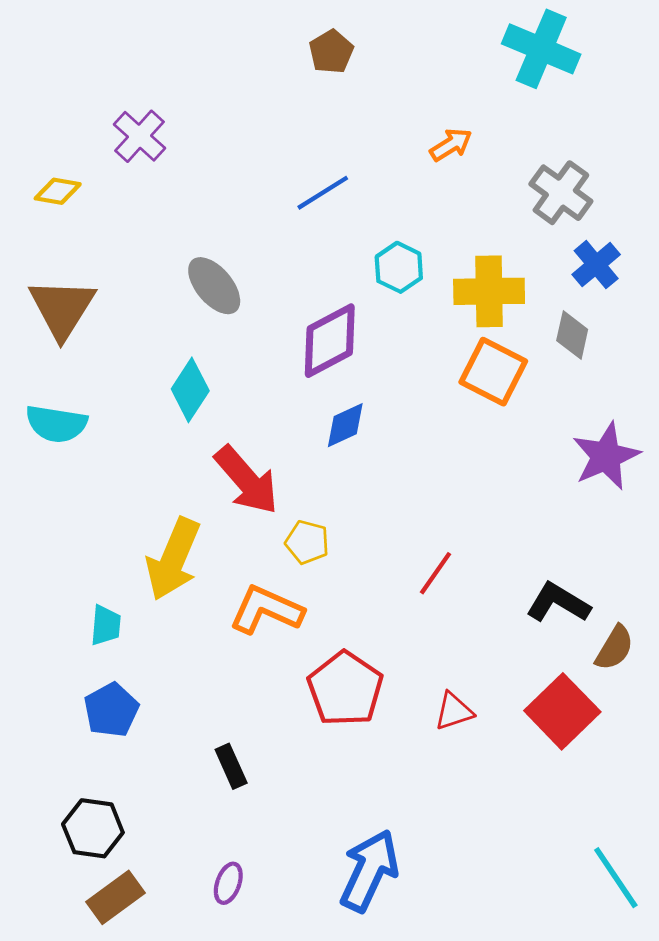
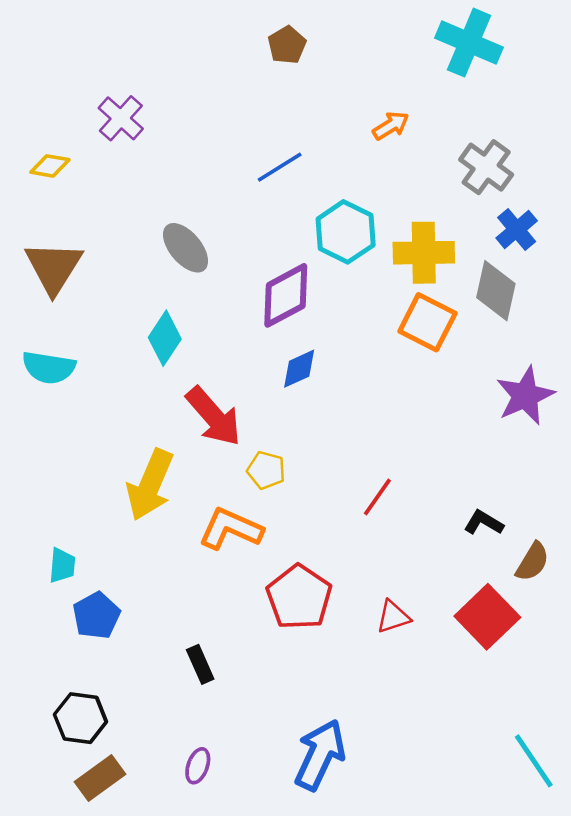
cyan hexagon: (399, 267) -> (346, 232), size x1.4
gray diamond: (572, 335) -> (496, 291), size x1.4
black L-shape: (558, 603) -> (484, 523), size x0.7
cyan trapezoid: (106, 625) -> (62, 565), moved

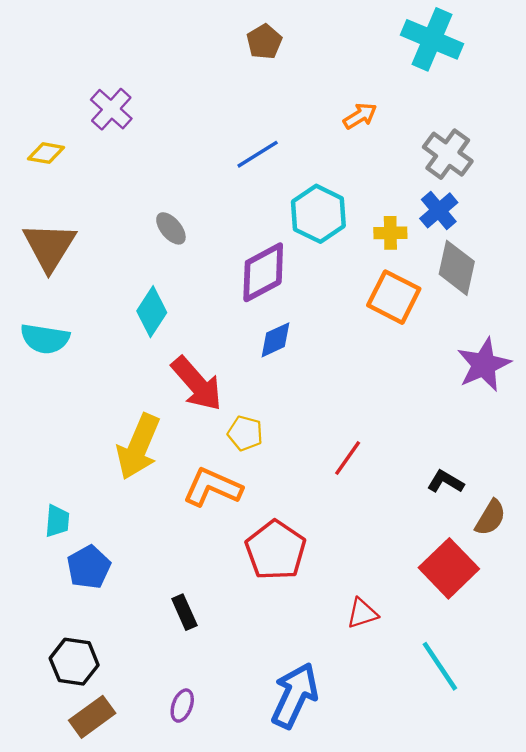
blue cross: (517, 229) -> (439, 210), moved
gray ellipse: (186, 248) -> (171, 228), size x0.7
yellow cross: (424, 253) -> (390, 233), size x0.6
red triangle: (393, 617) -> (362, 613), moved
cyan line: (534, 761) -> (440, 666), moved

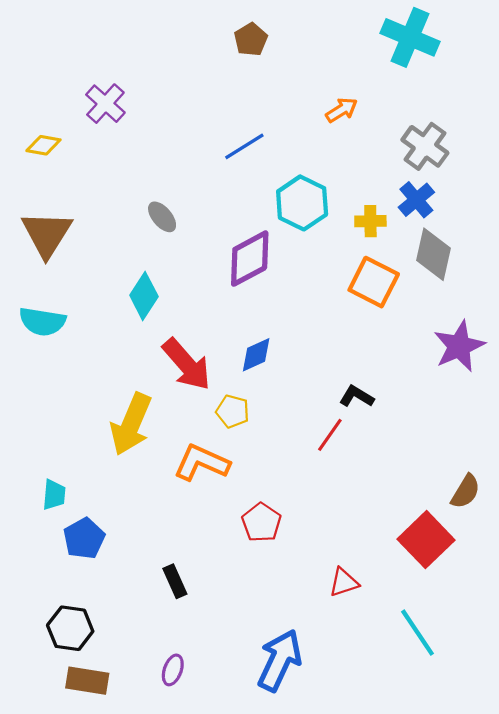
blue diamond: (276, 340) -> (256, 355), moved
black L-shape: (446, 482) -> (357, 396), moved
red pentagon: (276, 550) -> (261, 522), size x0.7
brown rectangle: (92, 717) -> (87, 681), turned 45

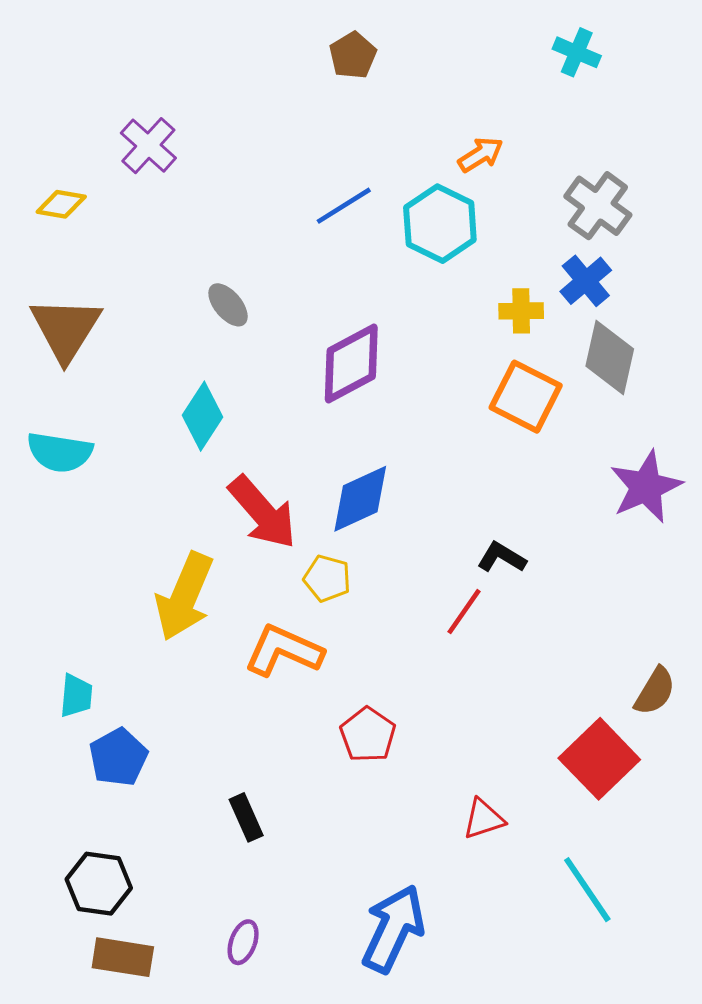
cyan cross: (410, 37) -> (577, 52), size x0.6
cyan hexagon: (302, 203) -> (440, 224), moved
blue diamond: (256, 355) -> (360, 499), size x1.4

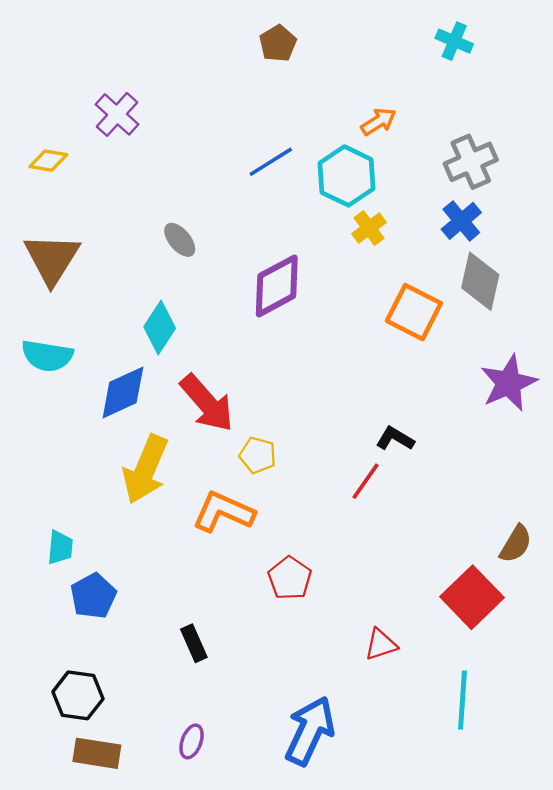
gray cross: (598, 206) -> (471, 162), turned 30
yellow cross: (521, 311) -> (369, 228), moved, turned -36
blue diamond: (360, 499) -> (123, 392), moved
cyan line: (587, 890) -> (462, 700), turned 38

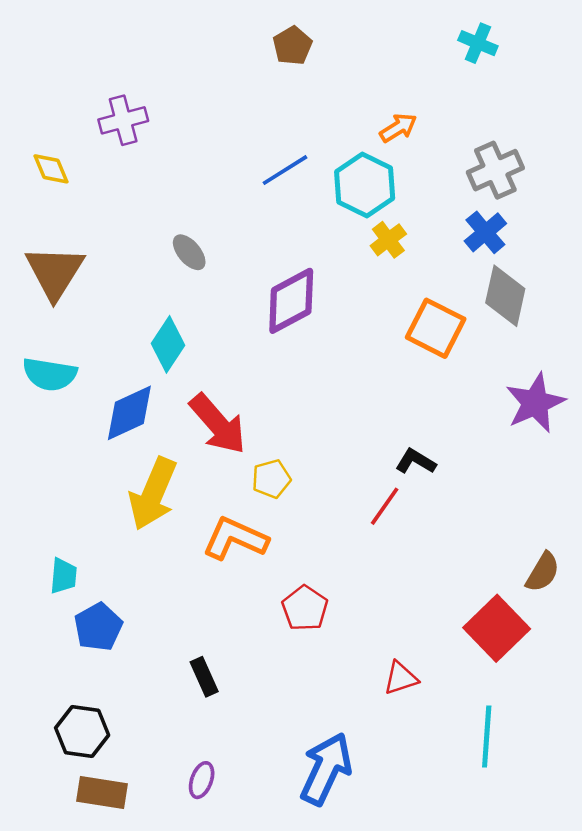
purple cross: (117, 114) -> (123, 120), turned 33
yellow diamond: (48, 161) -> (51, 169), turned 57
yellow pentagon: (258, 455) -> (271, 479), turned -30

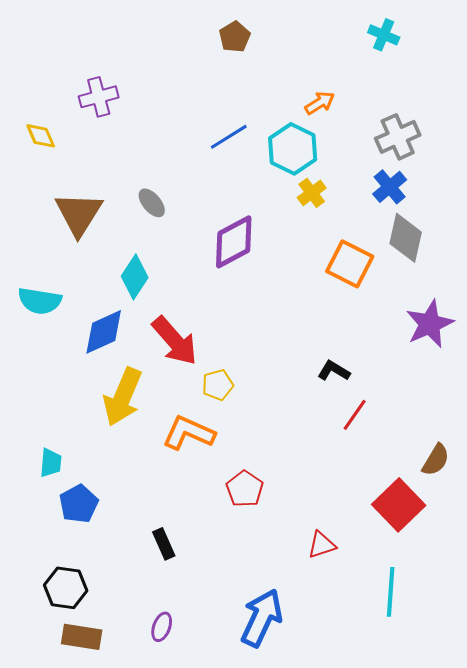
brown triangle: (55, 272) -> (79, 214), moved
red line: (385, 506) -> (355, 415), moved

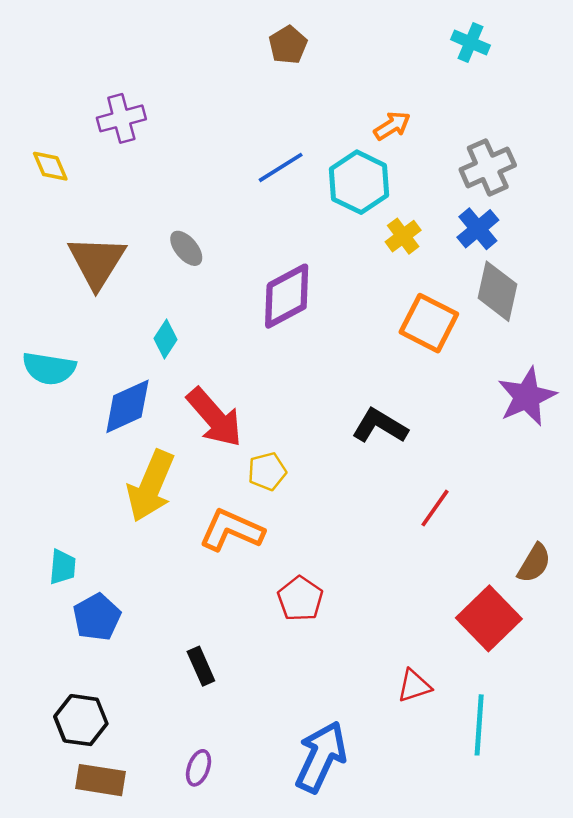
yellow cross: (312, 193) -> (403, 236), moved
cyan diamond: (135, 277) -> (165, 339), size x0.7
black L-shape: (334, 371) -> (380, 426), moved, size x1.4
red triangle: (322, 545) -> (414, 686), moved

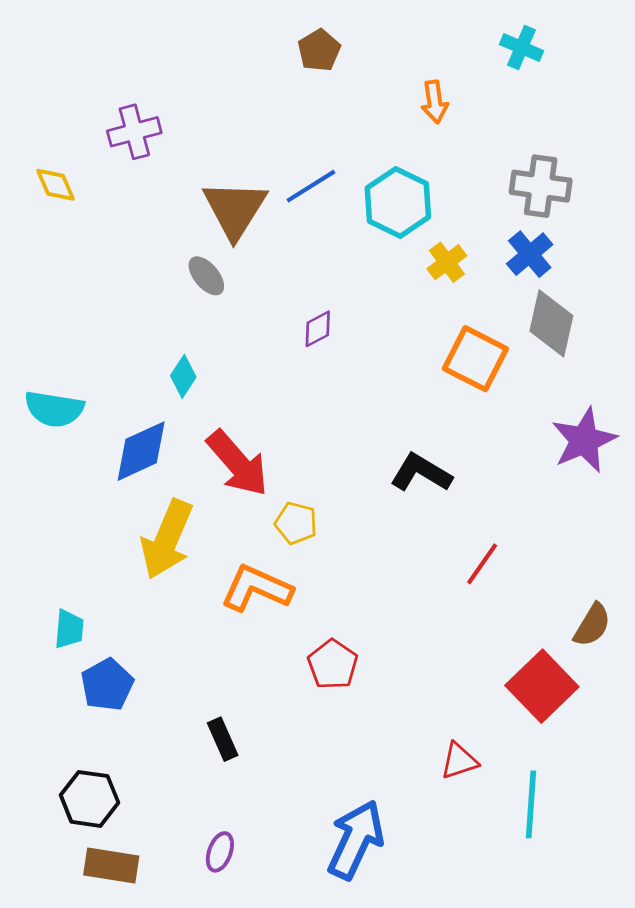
orange arrow: (392, 126) -> (435, 102), moved, turned 114
gray cross: (488, 167) -> (541, 186), turned 32
brown triangle: (97, 262) -> (235, 209), moved
purple diamond: (287, 296) -> (318, 329), size x0.5
yellow pentagon: (267, 471) -> (296, 523), turned 30

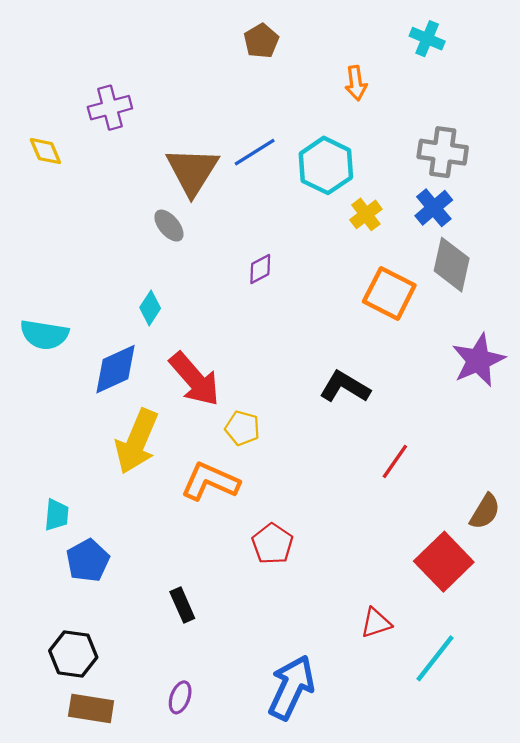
cyan line: (531, 804) -> (435, 658), turned 34

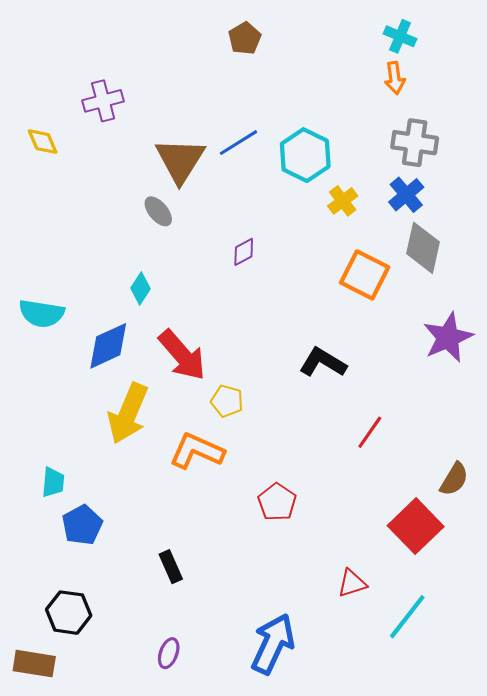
orange arrow: (356, 83) -> (395, 78), moved
red pentagon: (272, 544) -> (277, 502), moved
brown rectangle: (91, 708) -> (34, 664), moved

